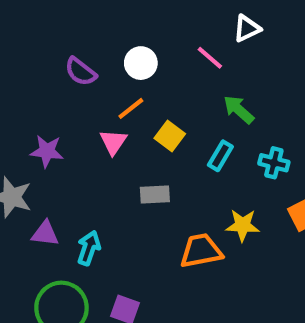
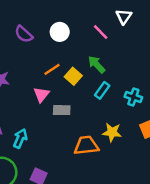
white triangle: (247, 28) -> (124, 17), turned -35
orange line: (131, 108) -> (52, 69), moved
green arrow: (239, 110) -> (97, 64), moved
pink triangle: (113, 142) -> (41, 94), moved

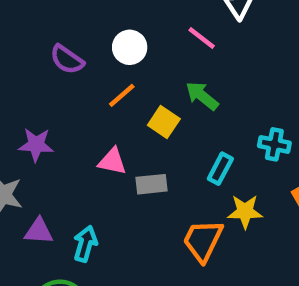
orange line: (52, 69) -> (122, 95), moved
cyan rectangle: (102, 90) -> (220, 169), moved
pink triangle: (41, 94) -> (112, 161), turned -49
orange trapezoid: (86, 145) -> (203, 241), turned -50

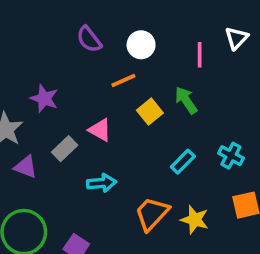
pink line: (202, 38) -> (200, 55), turned 35
gray rectangle: (152, 184) -> (65, 149), moved, turned -55
yellow star: (245, 211) -> (195, 220), moved
cyan arrow: (85, 244) -> (102, 183), moved, turned 52

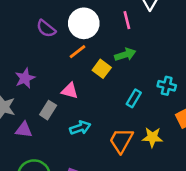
white circle: (141, 45) -> (84, 23), size x1.5
purple star: (44, 99) -> (25, 78), turned -30
green arrow: (186, 100) -> (125, 55), turned 120

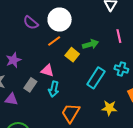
pink line: (127, 20) -> (119, 36), moved
cyan rectangle: (134, 98) -> (96, 78), size x1.5
cyan arrow: (80, 128) -> (54, 89), moved, turned 119
orange trapezoid: (121, 141) -> (71, 113), moved

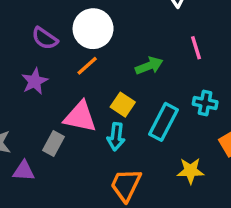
yellow square: (72, 55) -> (123, 105), moved
purple star: (13, 60) -> (35, 81), moved
pink triangle: (47, 71) -> (80, 117), size x1.5
cyan arrow: (54, 89) -> (116, 137), moved

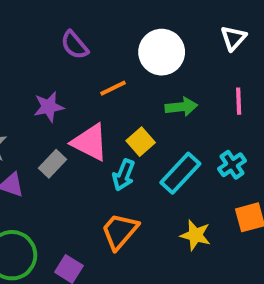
white circle: (93, 29) -> (162, 52), moved
purple star: (35, 81) -> (49, 107), moved
cyan cross: (205, 103) -> (232, 165), turned 30

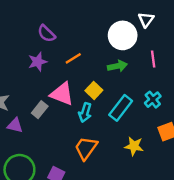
white circle: (162, 52) -> (123, 35), moved
purple star: (49, 107) -> (38, 62), moved

